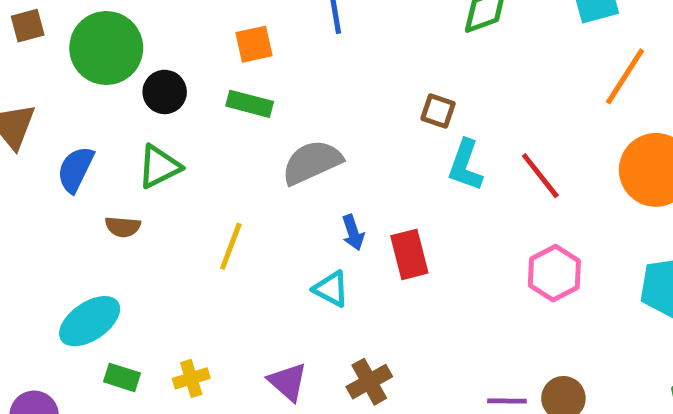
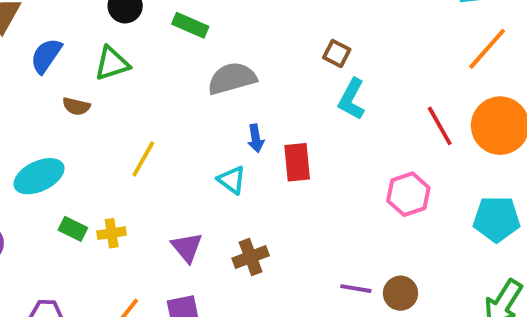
red line: (540, 176) -> (440, 126), moved
yellow line: (231, 246) -> (143, 159), moved
green rectangle: (122, 377) -> (73, 229), moved

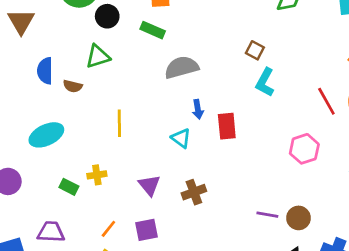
blue semicircle: (46, 56) -> (45, 71), moved, turned -35
yellow line: (143, 159) -> (119, 123), turned -30
green rectangle: (73, 229) -> (69, 187), moved

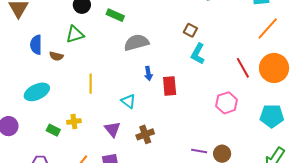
cyan triangle: (181, 138) -> (128, 101), moved

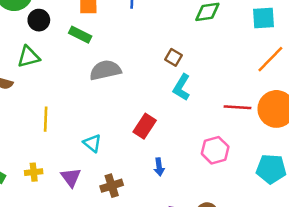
red line: (243, 68) -> (237, 107), turned -60
blue arrow: (148, 73) -> (159, 167), moved
red rectangle: (170, 86) -> (145, 126), turned 36
yellow cross: (74, 122) -> (34, 172), moved

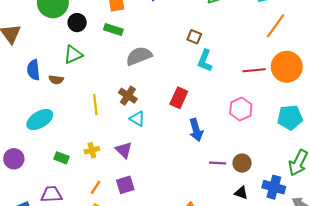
blue arrow: (159, 167) -> (196, 130), size x1.5
brown cross: (112, 186) -> (128, 96), moved, turned -30

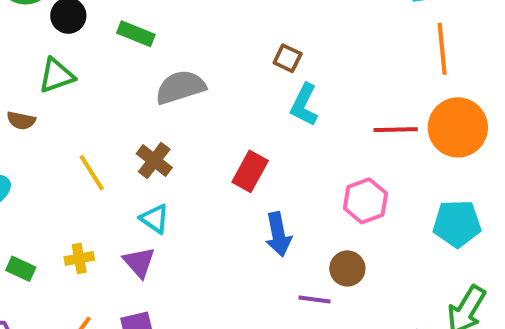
orange line: (275, 26) -> (442, 49), turned -45
yellow line: (95, 104) -> (92, 173), turned -30
cyan triangle: (137, 119) -> (154, 219), moved
brown circle: (242, 163) -> (347, 268), moved

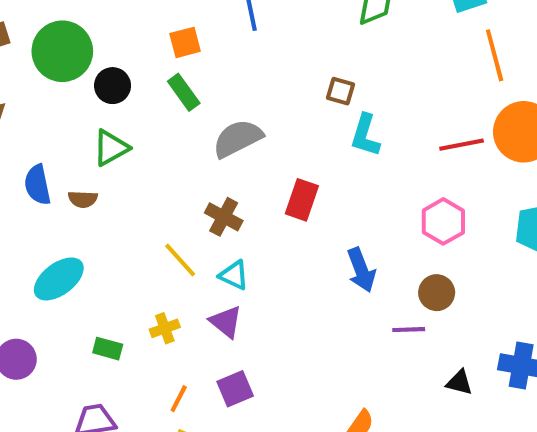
green rectangle: (136, 34) -> (184, 92), turned 42
red rectangle: (250, 171) -> (302, 200), moved
yellow line: (92, 173) -> (180, 260), moved

